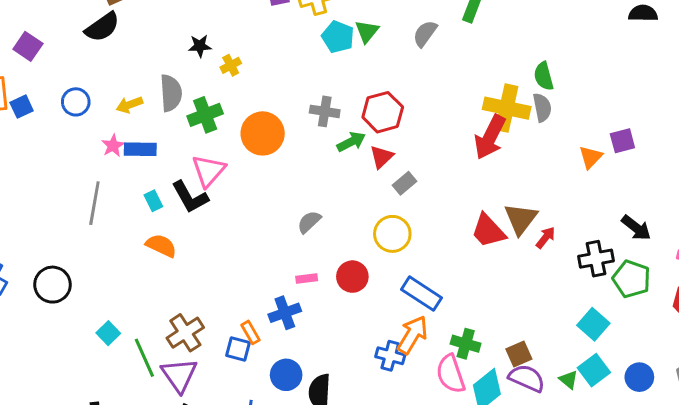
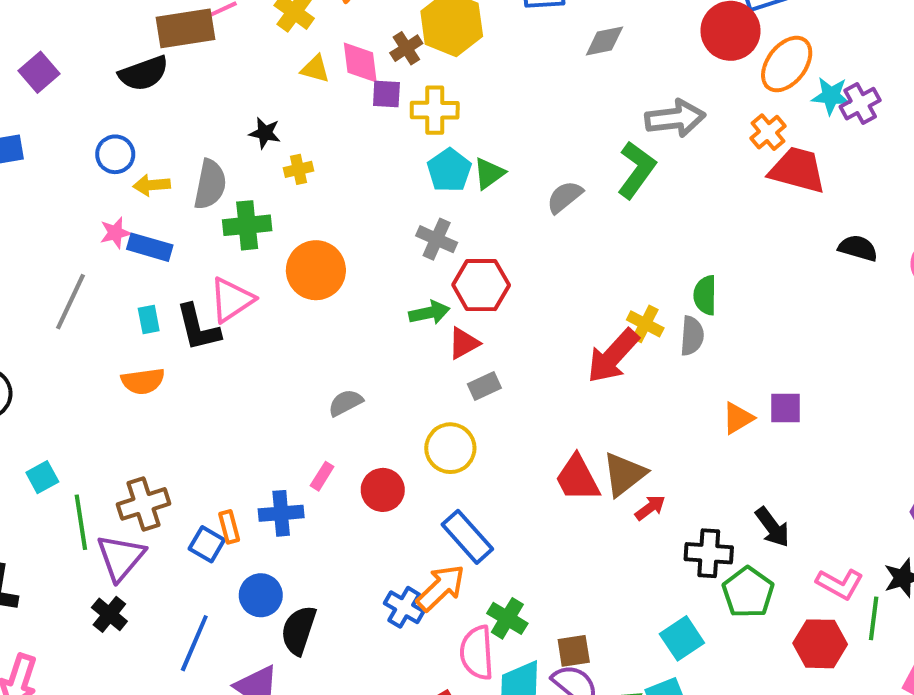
blue circle: (76, 102) -> (115, 154), moved
yellow cross: (507, 108) -> (645, 324), size x0.6
gray cross: (325, 111) -> (437, 239), moved
orange semicircle: (161, 246) -> (143, 381), turned 132
pink rectangle: (307, 279) -> (322, 476), turned -66

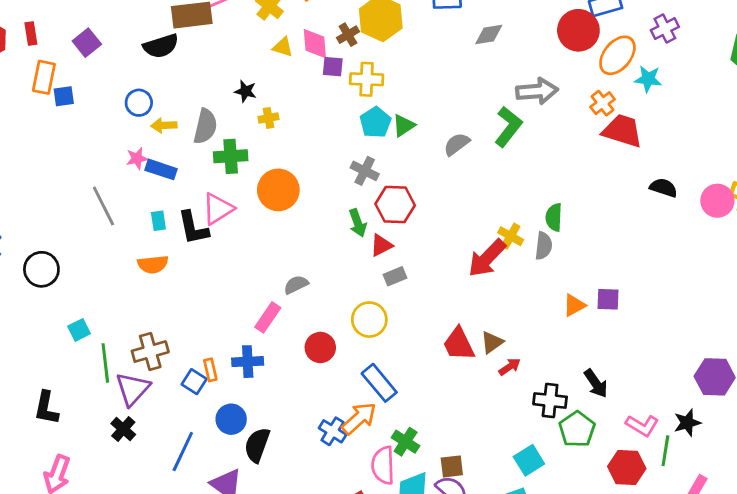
purple cross: (860, 104) -> (665, 29), moved
gray line: (70, 302) -> (103, 206), turned -54
green arrow: (429, 313) -> (358, 223), turned 80
brown triangle: (624, 474) -> (492, 342), size x0.7
pink rectangle: (322, 476) -> (268, 317), moved, size x1.5

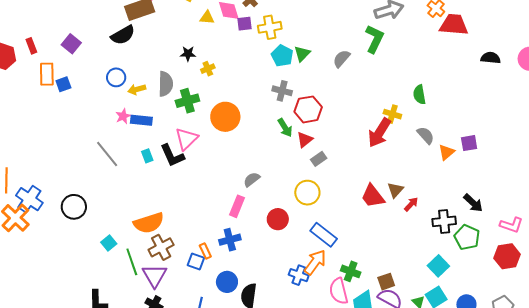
gray semicircle: (544, 246) -> (426, 135), moved, turned -36
orange semicircle: (153, 264) -> (149, 223), moved, size x1.4

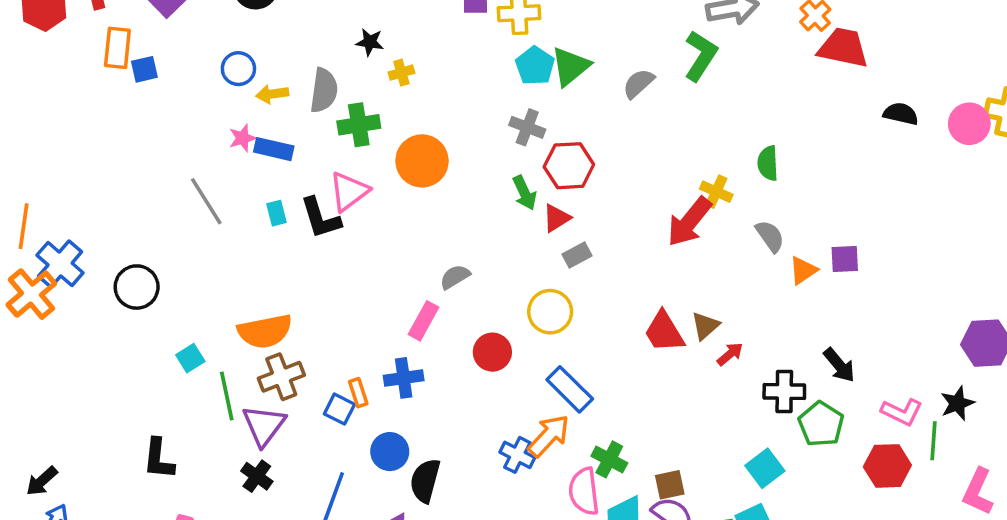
green triangle: (302, 54) -> (570, 66), size x1.4

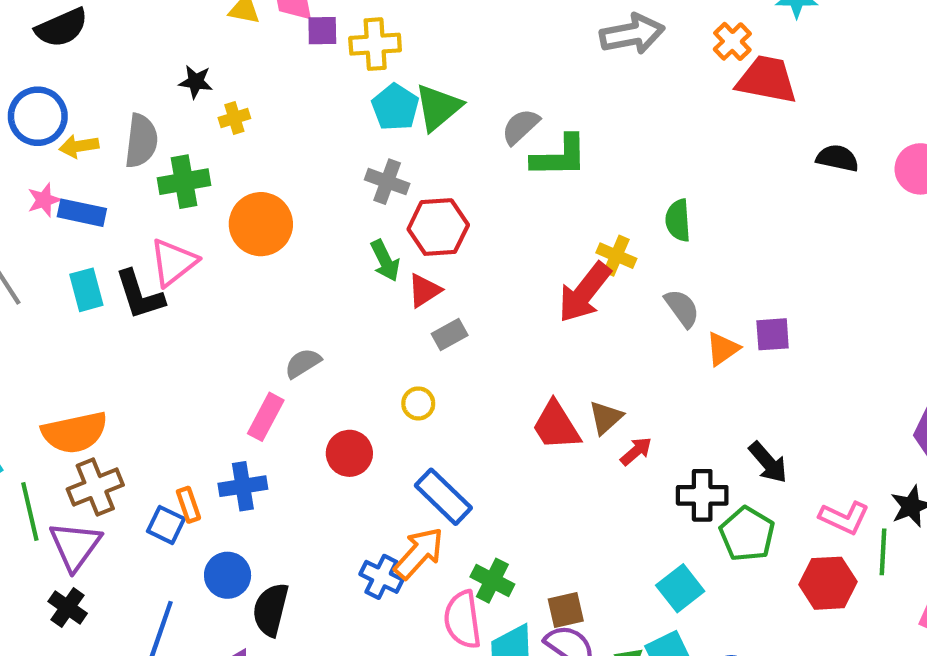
green L-shape: (701, 56) -> (560, 156), moved, turned 57
blue circle: (238, 69) -> (38, 116), size x1.4
cyan rectangle: (276, 213) -> (86, 290), size x1.4
yellow circle: (550, 312) -> (418, 403), size x0.6

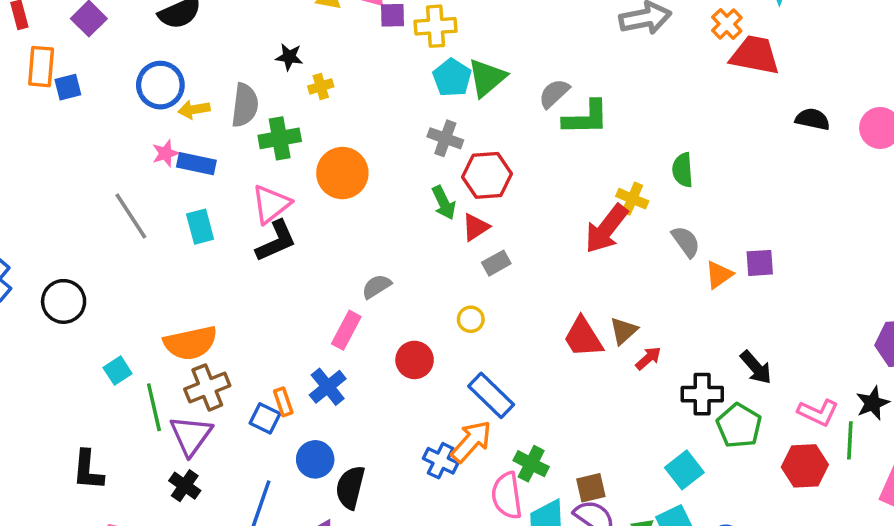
black L-shape: (140, 295) -> (276, 241), moved, turned -96
blue cross: (243, 486) -> (328, 387), turned -30

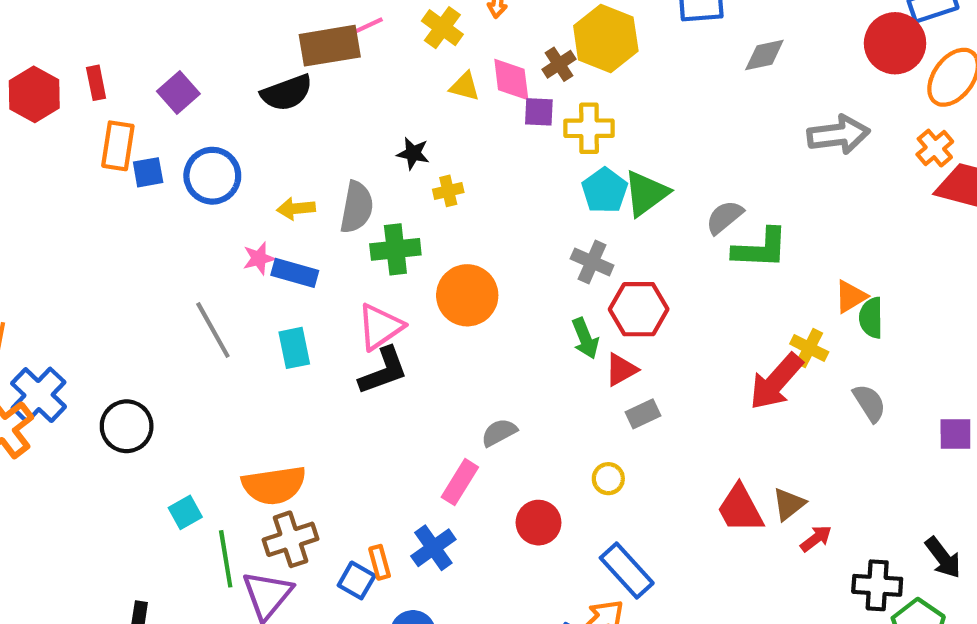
blue circle: (160, 85) -> (212, 176), moved
orange triangle: (719, 275) -> (851, 297), moved

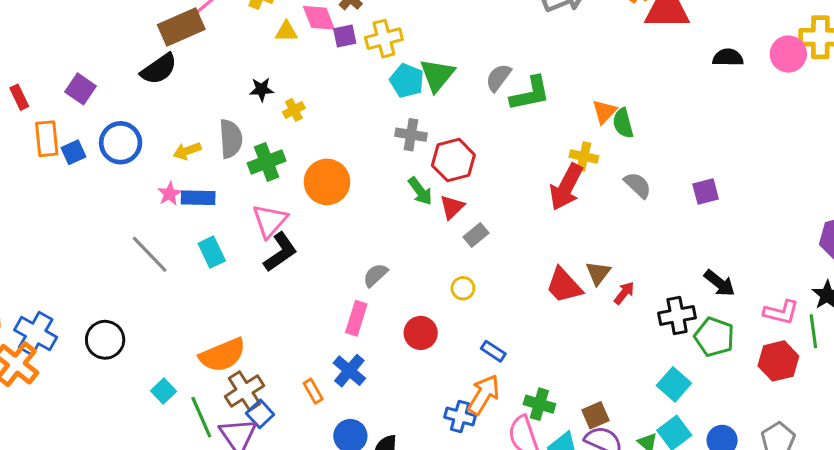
blue rectangle: (627, 570) -> (493, 351), size x0.6
blue square: (357, 580) -> (260, 414), moved, turned 32

